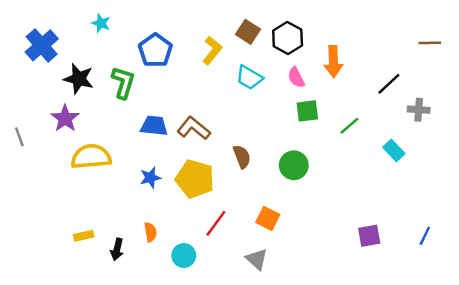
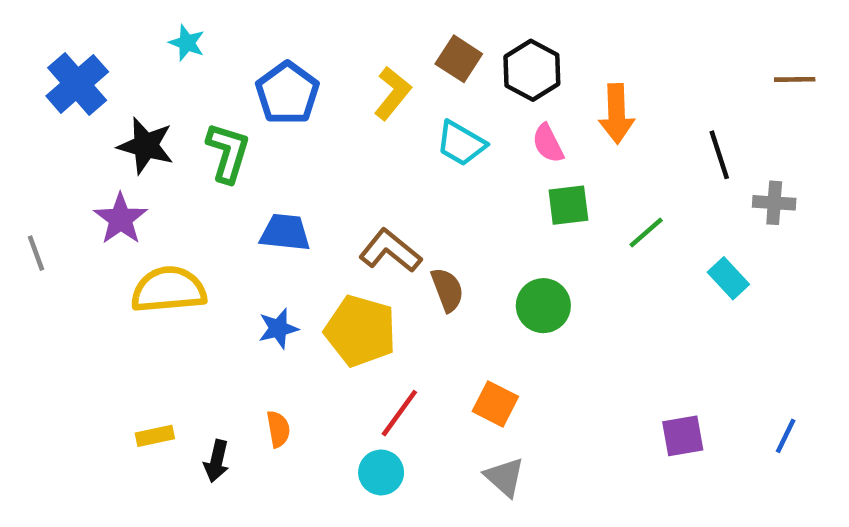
black line: (389, 84) -> (719, 155), turned -65
brown L-shape: (194, 128) -> (390, 251), moved
cyan circle: (184, 256) -> (381, 472), moved
gray triangle: (257, 259) -> (504, 477), moved

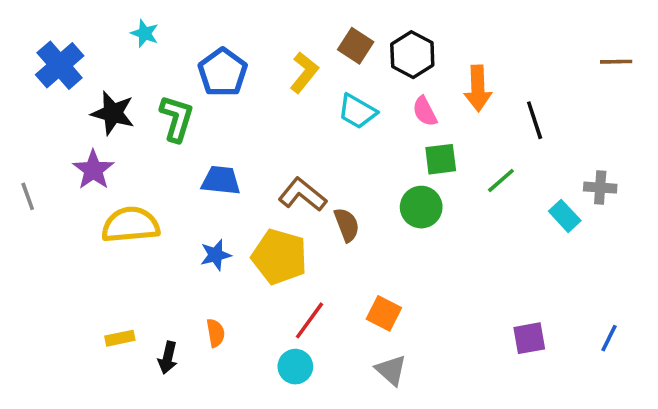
black line: (719, 155) -> (535, 120), moved
gray cross: (774, 203) -> (600, 188), moved
green circle: (543, 306) -> (421, 207), moved

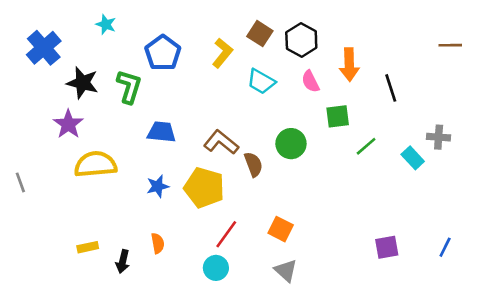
green square: (441, 159) -> (338, 116), moved
green line: (501, 180) -> (366, 146), moved
gray line: (28, 196) -> (20, 182), moved
green circle: (421, 207) -> (291, 144), moved

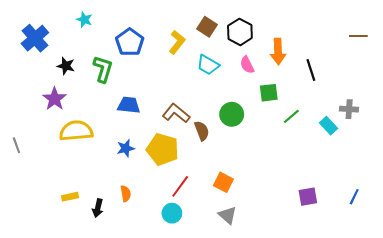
black star: (83, 83) -> (66, 66), size x0.7

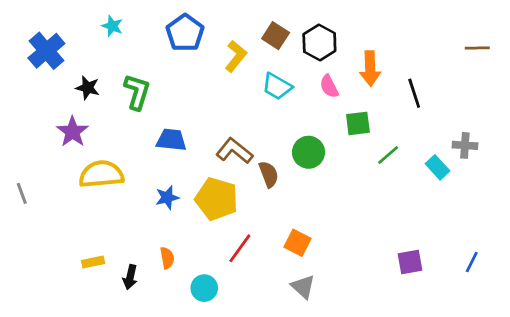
blue pentagon: (130, 42) -> (185, 33), moved
cyan circle: (172, 213) -> (204, 288), moved

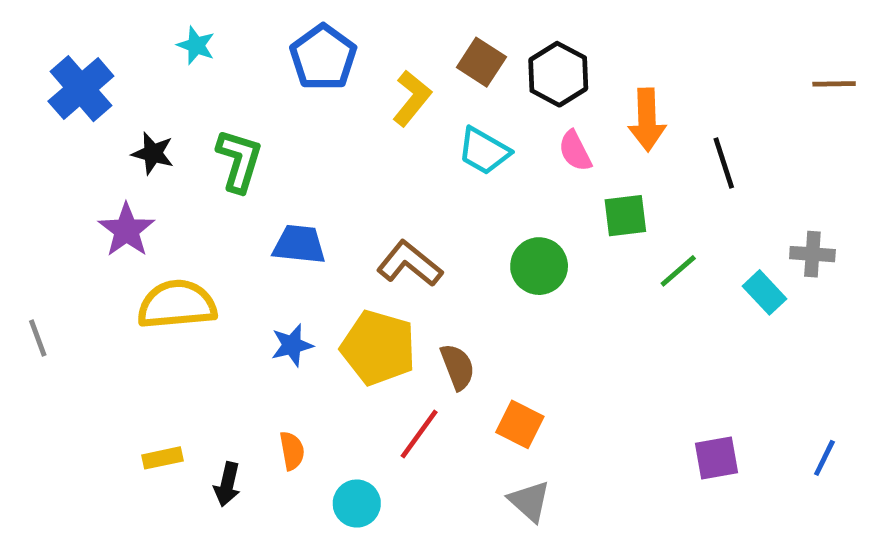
brown semicircle: (269, 174) -> (457, 367), moved

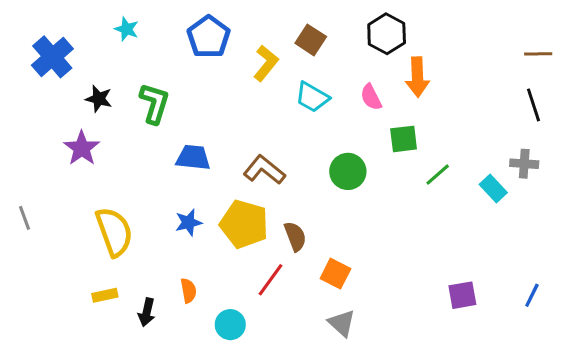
black hexagon: (558, 74) -> (387, 34), moved
black line: (724, 163) -> (534, 105), moved
yellow semicircle: (177, 304) -> (114, 232), moved, turned 75

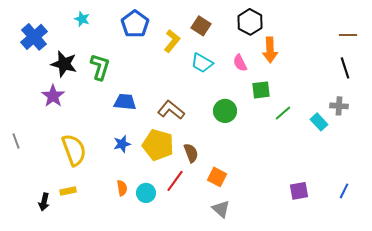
black star: (99, 99) -> (64, 64), size x1.5
black arrow: (147, 312) -> (44, 202), moved
cyan circle: (230, 325) -> (146, 193), moved

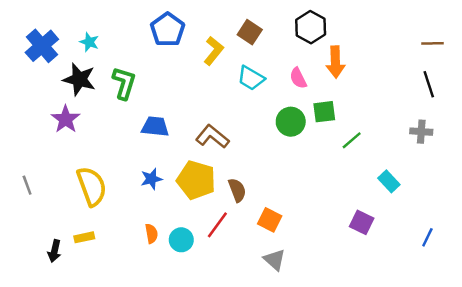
cyan star: (82, 19) -> (89, 42), moved
green circle: (225, 111) -> (291, 122), moved
cyan rectangle: (319, 122) -> (389, 181), moved
gray line: (16, 141) -> (27, 185), moved
purple square: (299, 191) -> (362, 222), moved, turned 36

